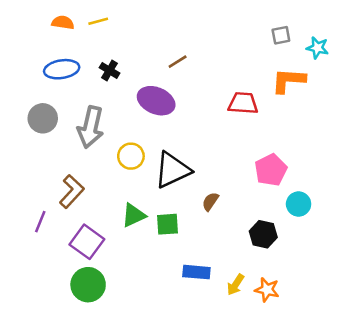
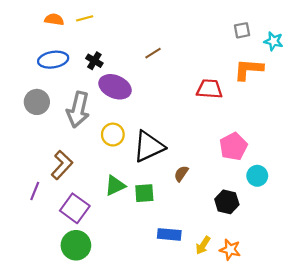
purple ellipse: (156, 101) -> (115, 87), moved

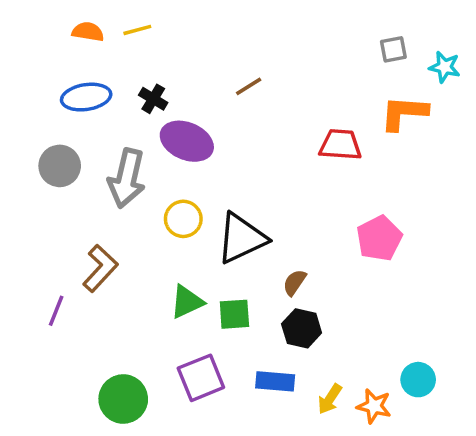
cyan circle: (257, 176) -> (418, 380), moved
black hexagon: (227, 202) -> (302, 328), moved
purple square: (75, 208) -> (201, 378), moved, turned 32

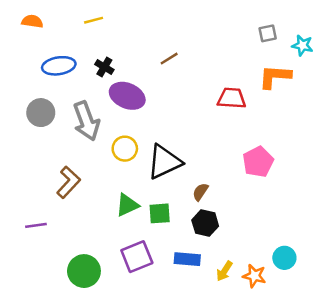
orange semicircle: (88, 32) -> (32, 21), moved
gray arrow: (127, 178) -> (86, 121), turned -33
purple line: (56, 311) -> (36, 225), moved, turned 60

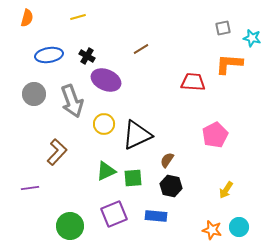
orange semicircle: (32, 21) -> (27, 18), turned 96
cyan circle: (284, 258) -> (239, 227), moved
yellow arrow: (224, 271) -> (226, 190), moved

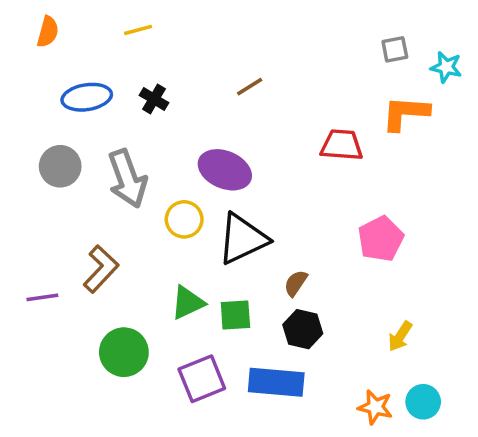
purple ellipse: (106, 80) -> (225, 170), moved
purple line: (30, 188) -> (42, 297), moved
blue rectangle: (156, 216) -> (276, 382), size x1.4
green circle: (70, 226) -> (124, 352), moved

